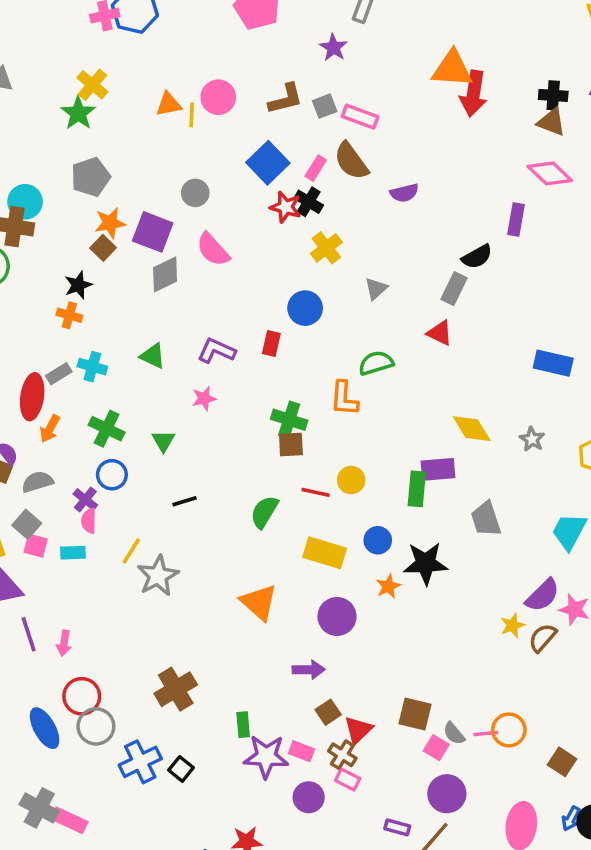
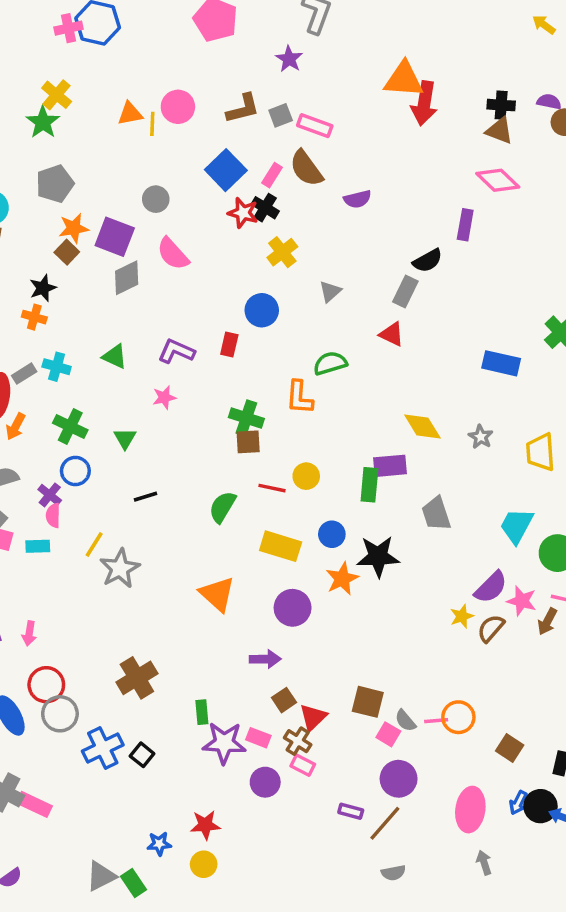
orange star: (388, 586) -> (342, 579), size x1.4

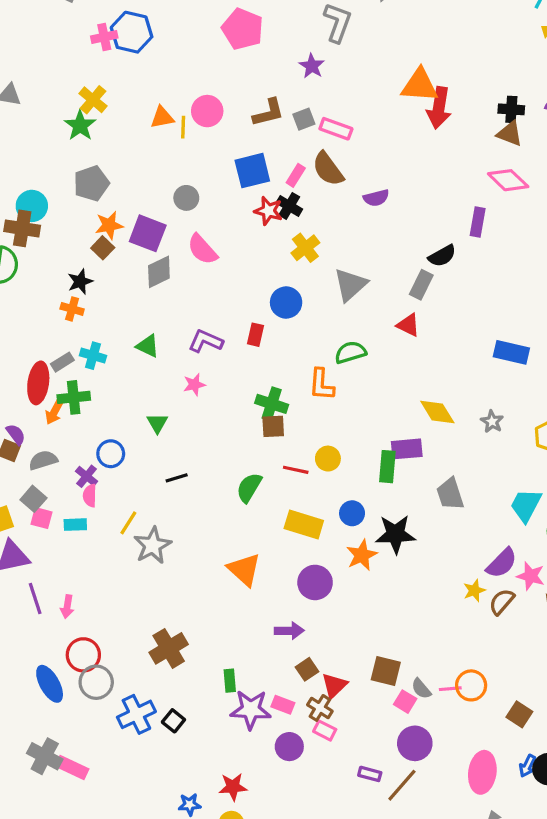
blue square: (226, 170) -> (252, 171), turned 30
gray triangle: (330, 291) -> (350, 285), size x1.6
green cross: (70, 427) -> (74, 397), moved, turned -32

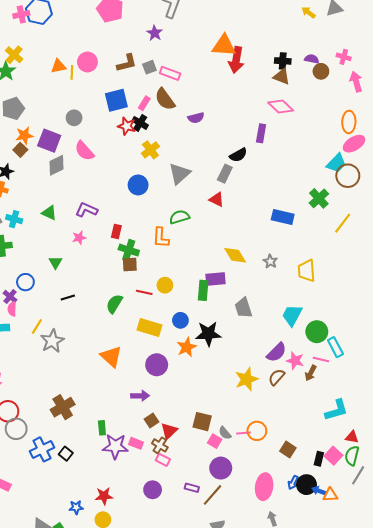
red rectangle: (255, 335) -> (116, 231), moved
yellow star: (474, 590) -> (247, 379), moved, size x1.6
purple circle: (289, 747) -> (153, 490), moved

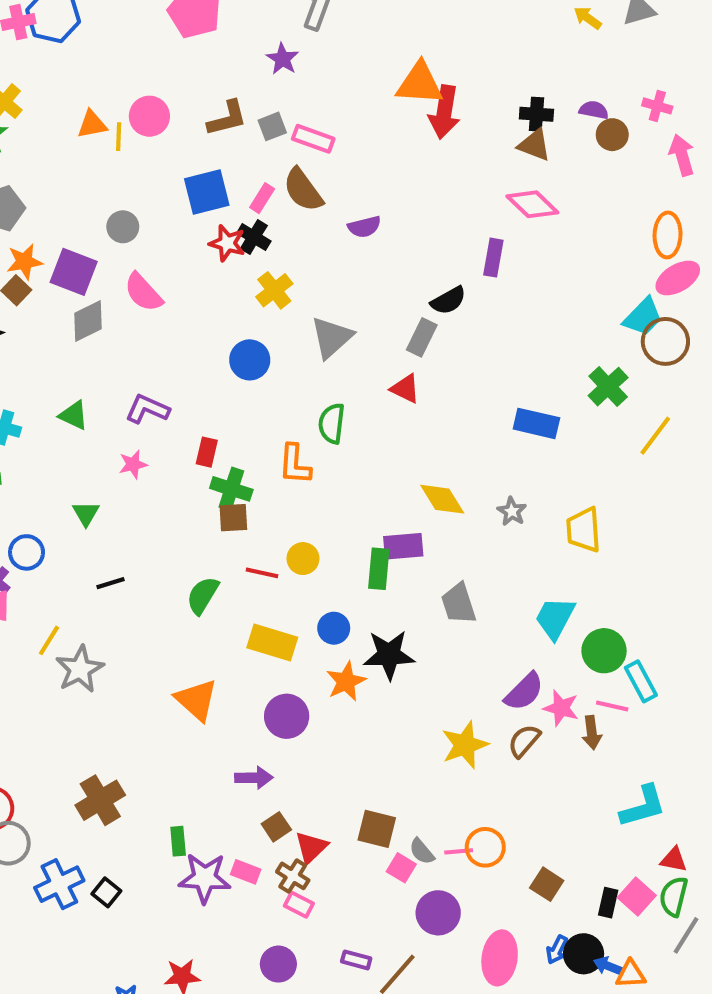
green semicircle: (179, 217) -> (332, 423), turned -66
brown arrow: (311, 373) -> (592, 733), turned -35
purple circle: (221, 468) -> (438, 913), moved

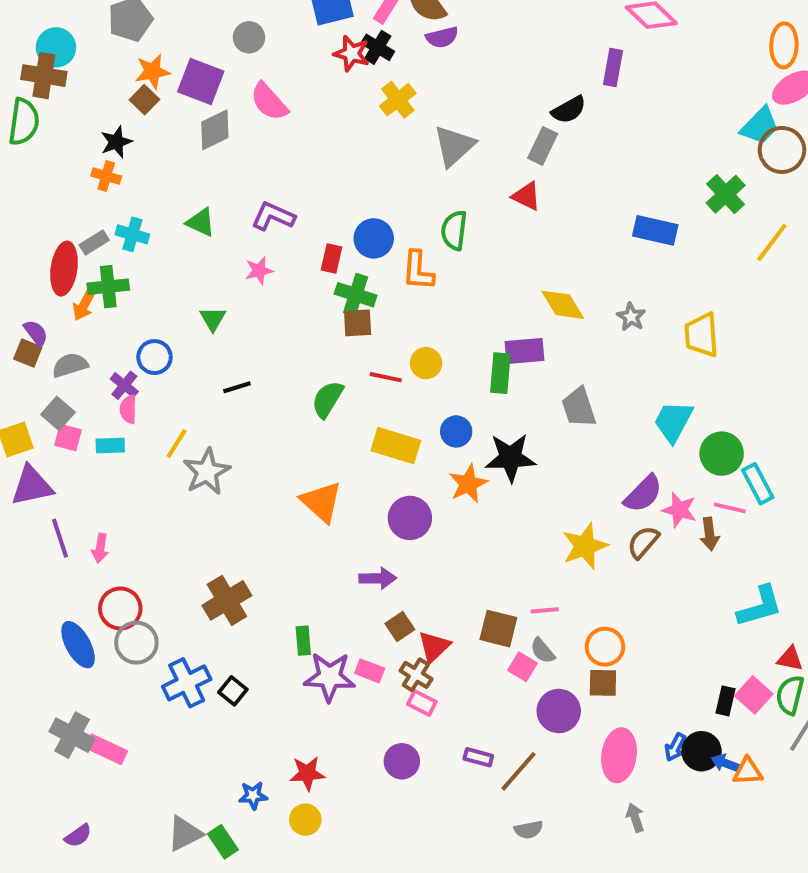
purple semicircle: (364, 227) -> (442, 37), moved
blue circle: (250, 360) -> (374, 238), moved
pink line: (459, 851) -> (545, 610), moved
brown square: (547, 884) -> (603, 683), moved, turned -32

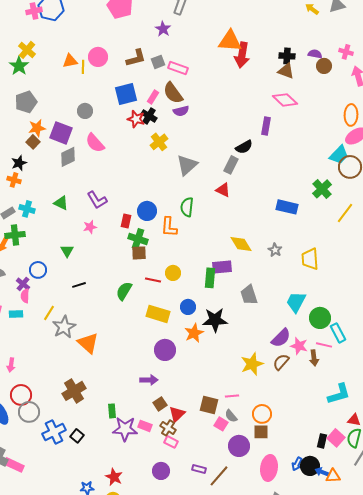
purple L-shape: (273, 216) -> (97, 200), turned -145
orange triangle: (321, 502) -> (88, 343), moved
red star: (307, 773) -> (114, 477), turned 30

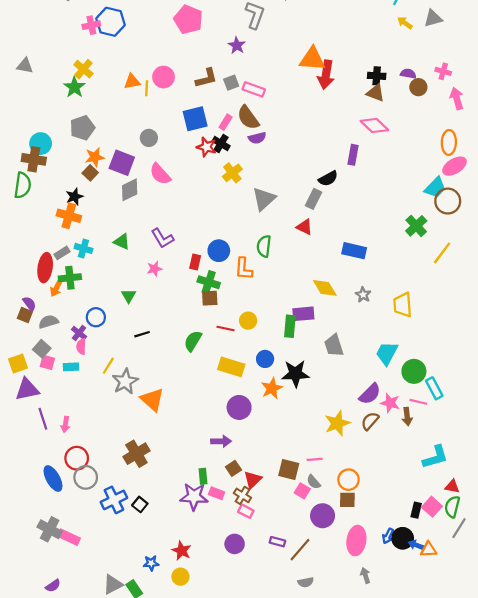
orange cross: (14, 180) -> (69, 216), size x1.5
blue rectangle: (287, 207) -> (354, 251), moved
green rectangle: (112, 411) -> (203, 476), moved

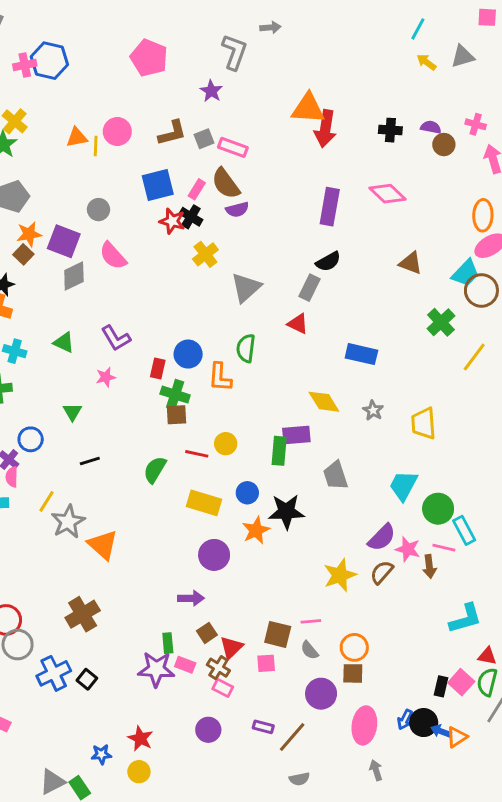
brown triangle: (376, 93) -> (411, 263), moved
purple rectangle: (353, 155) -> (330, 207), moved, size x1.4
pink square: (302, 491) -> (266, 663), moved, turned -35
orange triangle: (429, 550) -> (457, 737), turned -30

